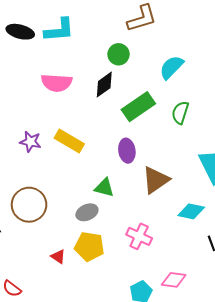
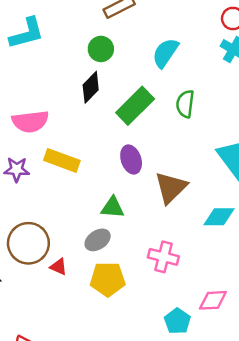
pink semicircle: (57, 83) -> (30, 122), moved
red triangle: (58, 257) -> (59, 267), moved

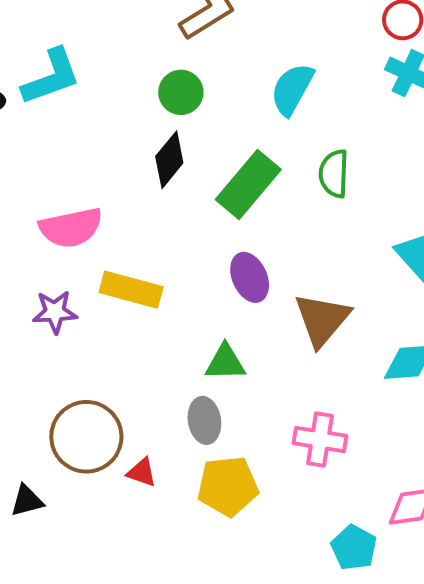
gray ellipse: (98, 240) -> (204, 420), turned -60

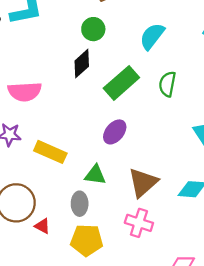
purple ellipse: (250, 277) -> (115, 132), turned 55
yellow rectangle: (131, 290) -> (50, 152), moved
brown triangle: (322, 319) -> (143, 183), moved

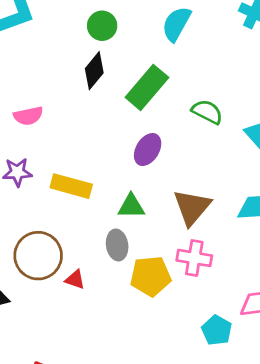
green semicircle: (167, 84) -> (207, 112), moved, turned 115
pink semicircle: (25, 92) -> (28, 116), size x0.7
yellow pentagon: (87, 240) -> (151, 276), moved

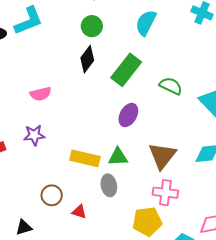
yellow rectangle: (71, 186) -> (85, 158), moved
brown circle: (38, 256) -> (52, 195), size x0.6
yellow pentagon: (151, 276) -> (147, 221), moved

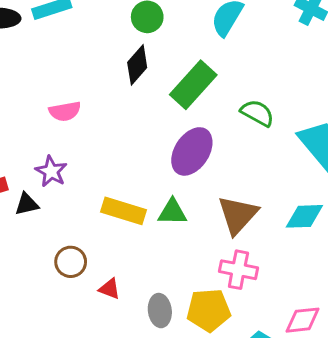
purple ellipse: (128, 115) -> (192, 151), size x1.4
purple star: (34, 135) -> (51, 171), turned 30
gray ellipse: (109, 185) -> (160, 311), moved
black triangle: (24, 227) -> (27, 204), moved

